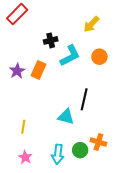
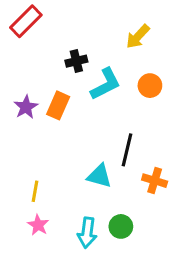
orange cross: (98, 142) -> (155, 181), moved
pink star: (25, 157) -> (38, 225), moved

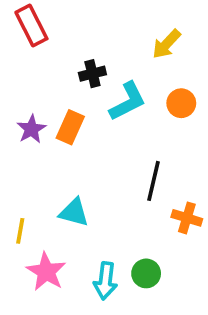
red rectangle: (26, 21) -> (31, 25), turned -72
cyan triangle: (99, 176) -> (74, 212), moved
yellow line: (35, 191) -> (20, 231), moved
pink star: (38, 225) -> (46, 272), size x1.5

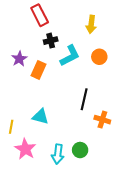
red rectangle: (31, 25) -> (40, 15), moved
yellow arrow: (166, 44) -> (91, 24), turned -36
purple star: (31, 129) -> (19, 59), moved

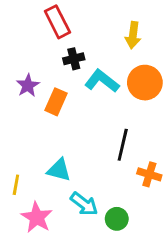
cyan L-shape: (70, 56) -> (102, 81), turned -115
orange circle: (99, 57) -> (145, 83), size x1.5
cyan arrow: (58, 154) -> (84, 204), moved, turned -60

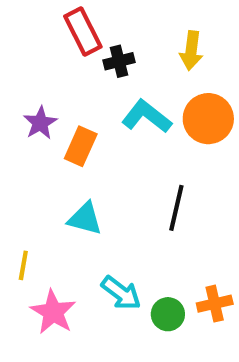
black cross: (74, 59) -> (119, 61), moved
cyan triangle: (59, 170) -> (85, 219), moved
orange cross: (149, 174) -> (215, 304), moved, turned -30

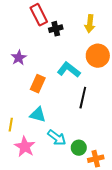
cyan L-shape: (147, 116) -> (69, 70), moved
orange rectangle: (81, 146) -> (38, 84), moved
cyan triangle: (85, 219) -> (38, 115), moved
orange cross: (215, 304) -> (96, 159), moved

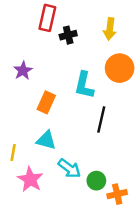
red rectangle: (39, 15) -> (47, 18), turned 40
cyan L-shape: (69, 70) -> (84, 85), turned -115

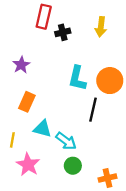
orange circle: (120, 68) -> (110, 81), moved
orange rectangle: (46, 102) -> (27, 102), moved
cyan arrow: (69, 168) -> (66, 141), moved
green circle: (96, 181) -> (73, 166), moved

